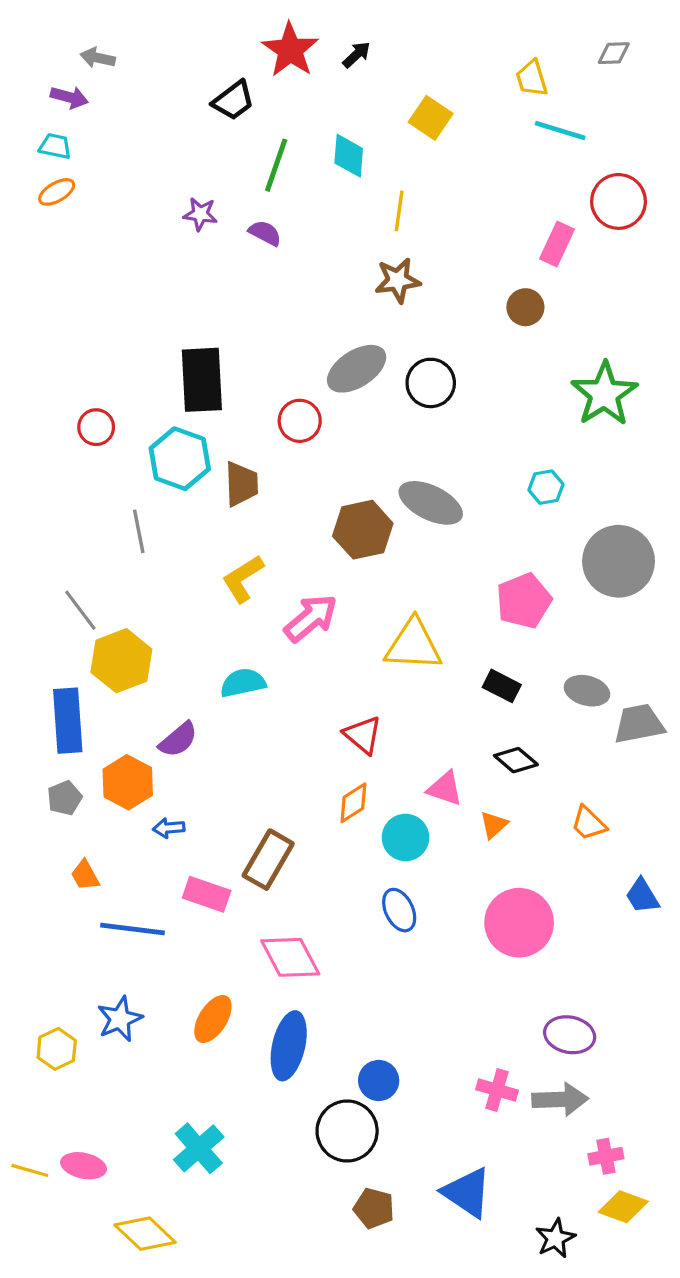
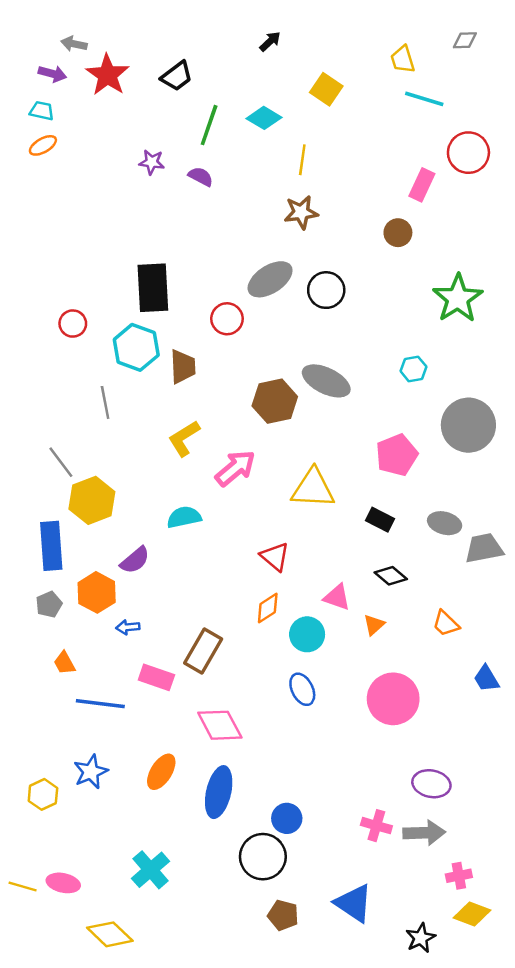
red star: (290, 50) -> (107, 75), moved
cyan diamond: (349, 156) -> (264, 118), turned -64

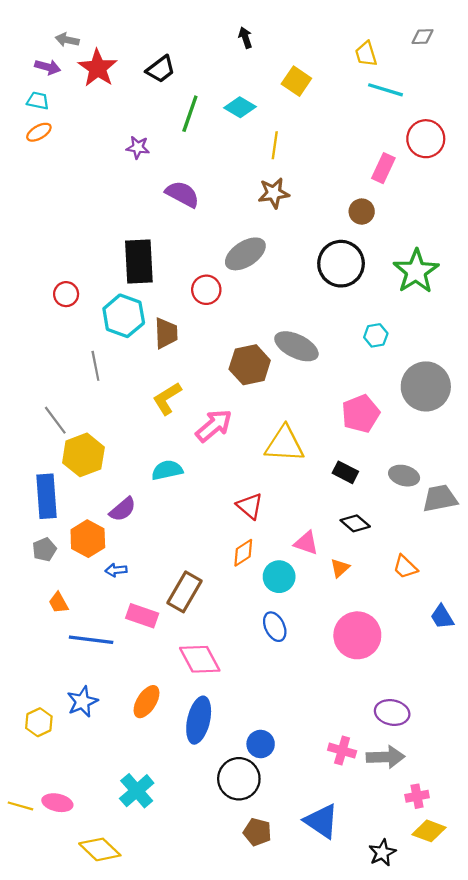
black arrow: (270, 41) -> (245, 38), turned -66
purple semicircle: (201, 177) -> (182, 194), moved, size x1.5
black circle: (326, 290) -> (341, 264), moved, size x1.4

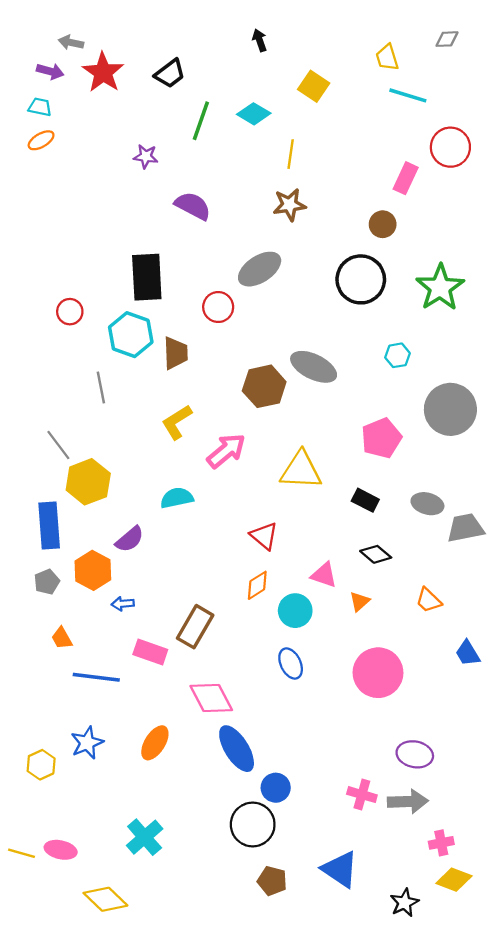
blue ellipse: (199, 720) -> (237, 749), moved, turned -45

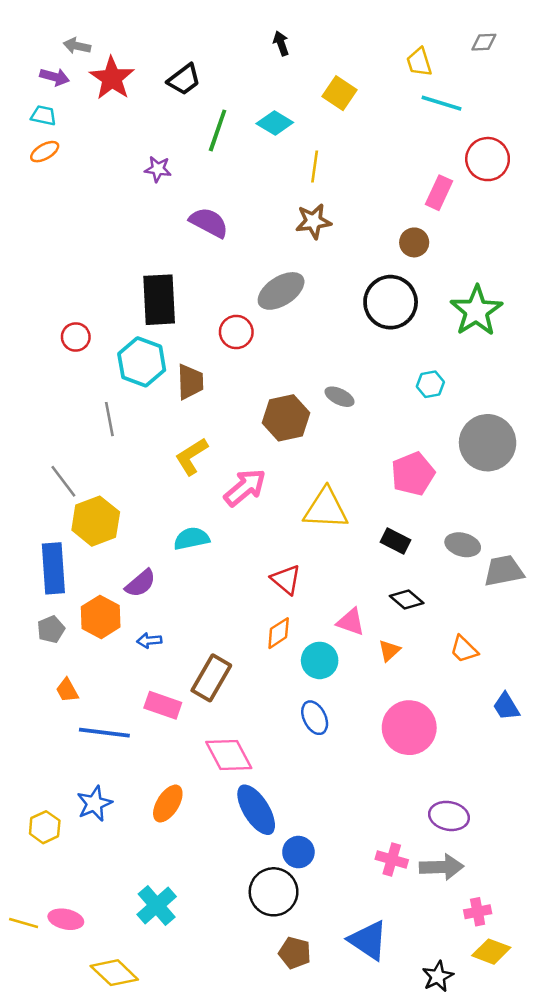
gray ellipse: (314, 367) -> (340, 397), size x0.6
blue arrow: (123, 604) -> (149, 641), moved

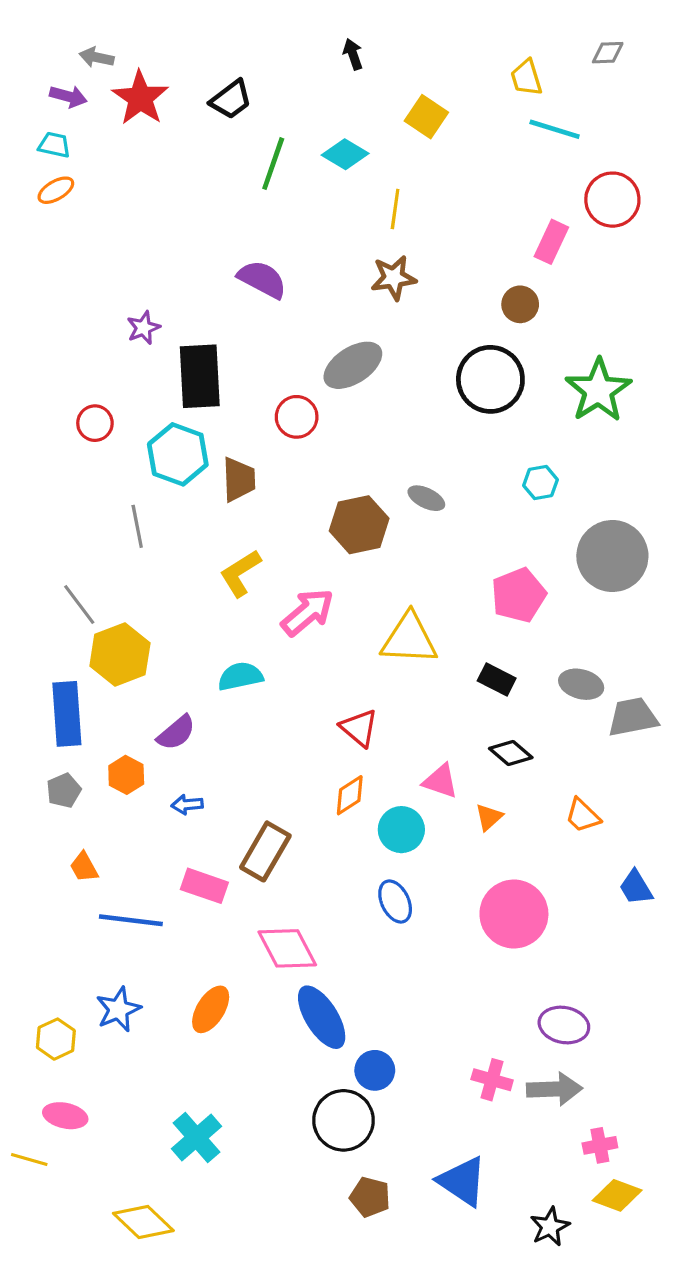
purple star: (158, 169) -> (143, 328), moved, turned -30
orange hexagon: (101, 617) -> (126, 775), size x0.7
pink ellipse: (66, 919) -> (65, 1116), moved

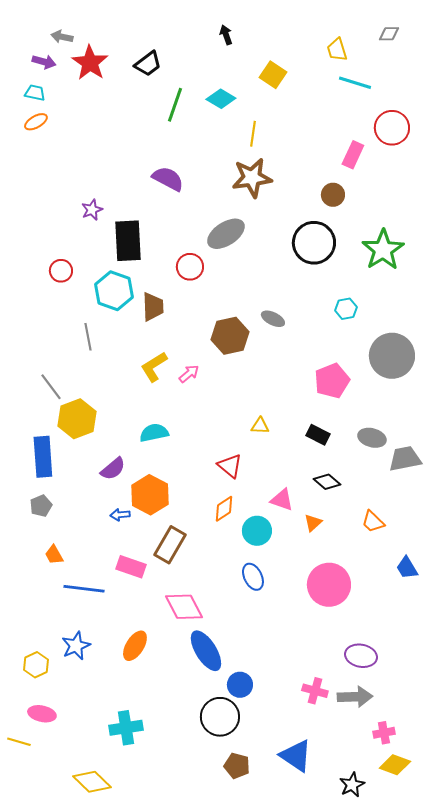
brown star: (394, 278) -> (252, 178), size x1.4
pink arrow: (308, 612) -> (189, 374), moved, size x0.6
yellow triangle: (409, 639) -> (260, 426), moved, size x0.5
orange hexagon: (126, 775) -> (150, 495), moved, size x1.6
cyan cross: (197, 1138) -> (126, 728), turned 32

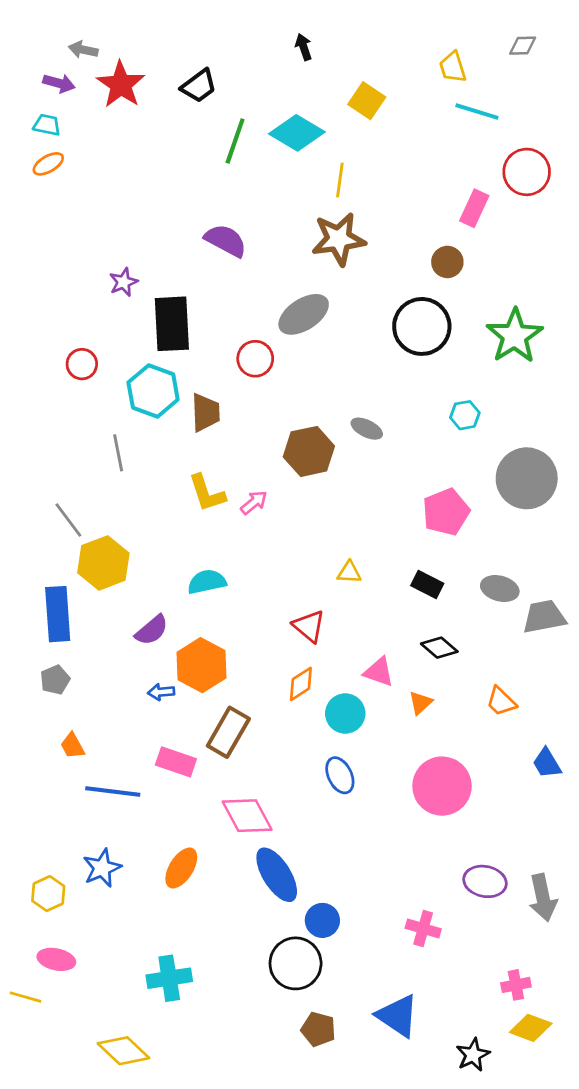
cyan diamond: (221, 99) -> (297, 133), size x1.4
yellow L-shape: (154, 367) -> (207, 493), turned -76
gray arrow: (355, 697) -> (543, 898), moved, turned 80

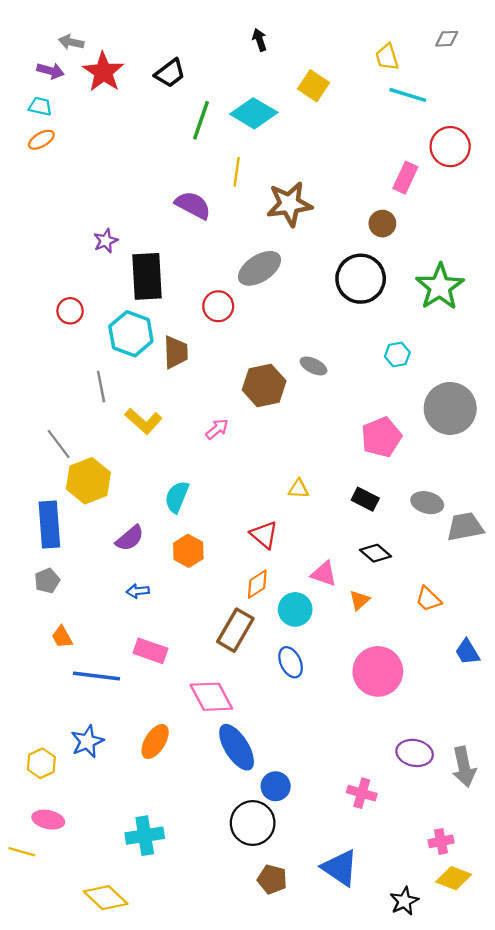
yellow line: (340, 180) -> (237, 172), moved
yellow L-shape: (207, 493) -> (144, 421), moved, turned -30
cyan semicircle: (207, 582) -> (177, 497), turned -56
orange hexagon: (201, 665) -> (188, 551), moved, size x0.7
brown rectangle: (228, 732) -> (235, 630), moved

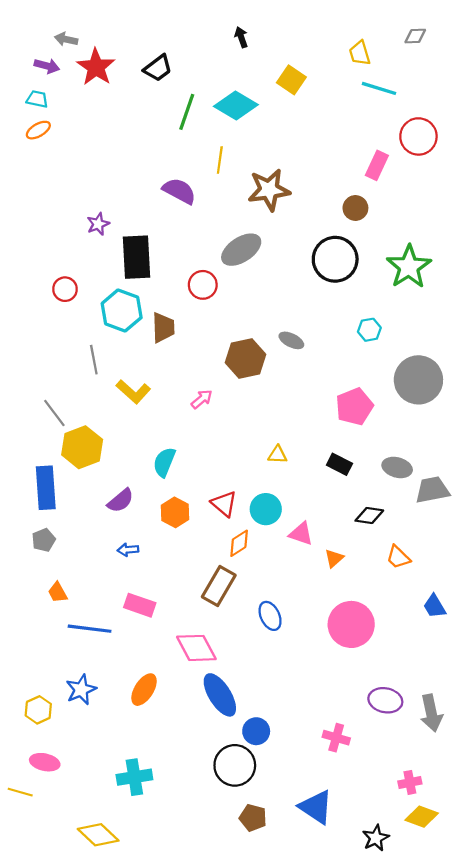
red triangle: (264, 535) -> (224, 504), moved
black diamond: (376, 553) -> (369, 516), moved, turned -32
cyan circle: (295, 609) -> (266, 509), moved

